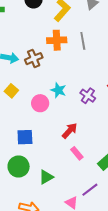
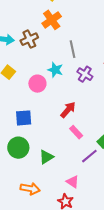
orange cross: (57, 40) -> (52, 20), turned -30
gray line: (83, 41) -> (72, 49), moved
purple line: (90, 190) -> (89, 156), moved

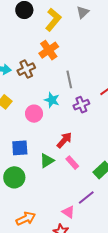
purple cross: (85, 74) -> (81, 105), turned 35
purple line: (89, 156) -> (86, 197), moved
green triangle: (46, 157) -> (47, 161), moved
orange arrow: (30, 189) -> (26, 219), turned -36

